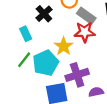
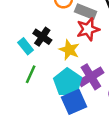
black cross: (44, 14) -> (42, 37), moved
cyan pentagon: (46, 63) -> (68, 82), moved

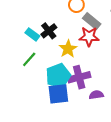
cyan rectangle: (26, 46) -> (32, 34), turned -32

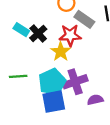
cyan rectangle: (32, 34) -> (21, 30), moved
red star: (89, 37) -> (70, 35), moved
green line: (29, 59) -> (18, 76), moved, turned 49

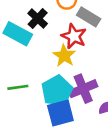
cyan rectangle: (21, 30) -> (18, 34), size x1.5
black cross: (38, 33) -> (38, 19), moved
red star: (70, 35) -> (74, 36), turned 30

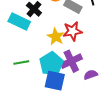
red star: (74, 36) -> (72, 31), moved, turned -30
blue square: (60, 113) -> (55, 81), turned 30

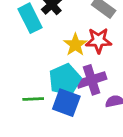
cyan rectangle: (19, 22) -> (30, 18), turned 30
green line: (21, 62) -> (33, 99), moved

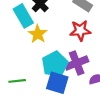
yellow star: (75, 45) -> (38, 34), moved
green line: (33, 99) -> (17, 81), moved

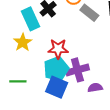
red star: (80, 31) -> (58, 49), moved
yellow star: (38, 34) -> (23, 42), moved

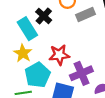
gray rectangle: (89, 13) -> (86, 14), turned -54
cyan pentagon: (56, 69) -> (37, 75), moved

